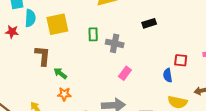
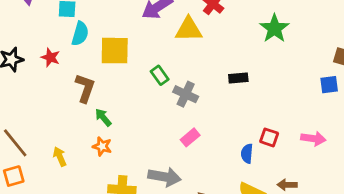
red star: (12, 32) -> (50, 57), moved
green rectangle: (93, 34) -> (160, 75), turned -48

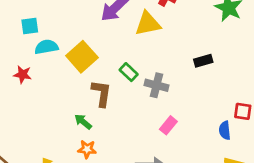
cyan semicircle: (80, 34) -> (46, 47), turned -105
yellow square: (115, 51) -> (82, 57), turned -32
brown L-shape: (85, 88) -> (101, 93), moved

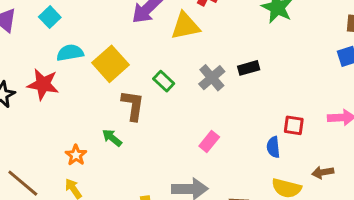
cyan square: (30, 26) -> (50, 17), moved, turned -36
red star: (23, 74) -> (43, 84), size x1.5
gray cross: (157, 85) -> (212, 78), moved, turned 35
orange star: (87, 149) -> (76, 155), moved, turned 30

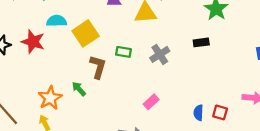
black rectangle: (249, 68) -> (201, 42), moved
green rectangle: (164, 81) -> (123, 52), turned -42
red square: (294, 125) -> (220, 112), moved
orange star: (76, 155) -> (50, 98), size x1.5

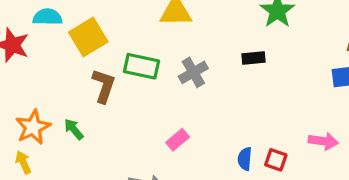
green rectangle: (123, 52) -> (141, 66), size x1.5
green arrow: (79, 89) -> (74, 129), moved

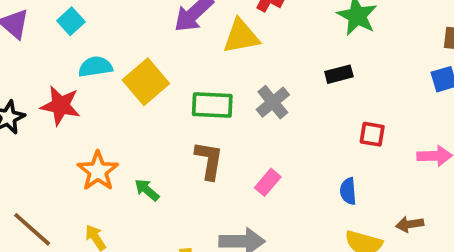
brown L-shape: (104, 86) -> (209, 160), moved
orange star: (33, 127) -> (98, 171), moved
red square: (276, 160) -> (372, 134), moved

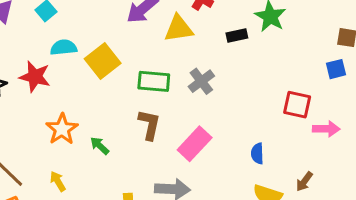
black rectangle: (339, 74) -> (237, 35), moved
red square: (372, 134) -> (297, 105), moved, size x1.4
pink rectangle: (268, 182) -> (195, 144), size x1.6
brown arrow: (410, 224) -> (304, 182), turned -48

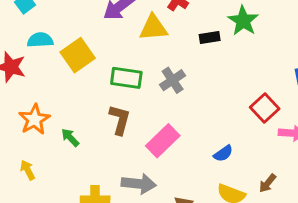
red square: (297, 105) -> (265, 108), turned 32
blue semicircle: (257, 154) -> (223, 153), turned -126

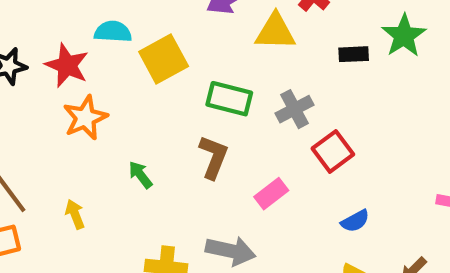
red square: (265, 108) -> (333, 151), moved
orange star: (34, 119) -> (85, 118), moved
pink rectangle: (163, 141) -> (271, 194), size x0.7

